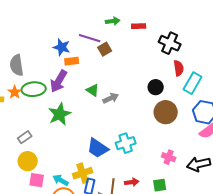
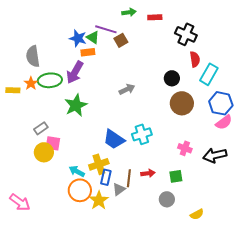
green triangle: (93, 90) -> (93, 37), moved
pink square: (37, 180) -> (53, 143), moved

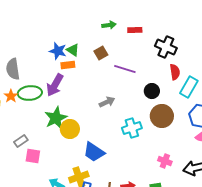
purple line: (106, 29) -> (125, 69), moved
cyan cross: (142, 134) -> (132, 128), moved
yellow circle: (44, 152) -> (70, 129), moved

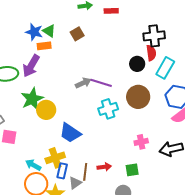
black cross: (166, 47) -> (154, 36), moved, turned -30
purple line: (125, 69) -> (101, 83), moved
black circle: (152, 91) -> (137, 64), moved
pink cross: (165, 161) -> (141, 142), turned -32

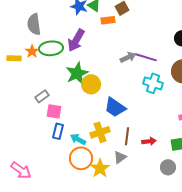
orange rectangle: (44, 46) -> (108, 20), moved
cyan cross: (108, 109) -> (153, 83), turned 36
blue rectangle: (62, 171) -> (58, 131), moved
brown line: (85, 172) -> (127, 136), moved

